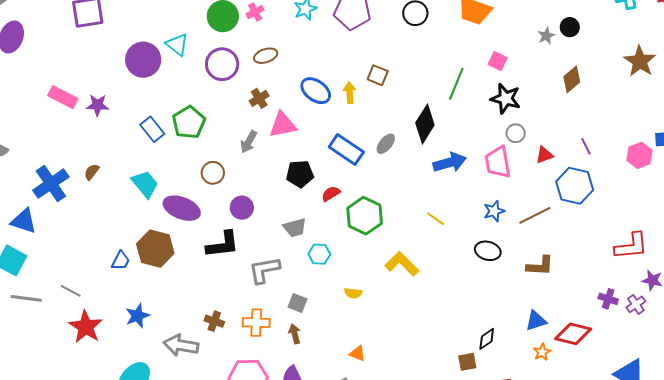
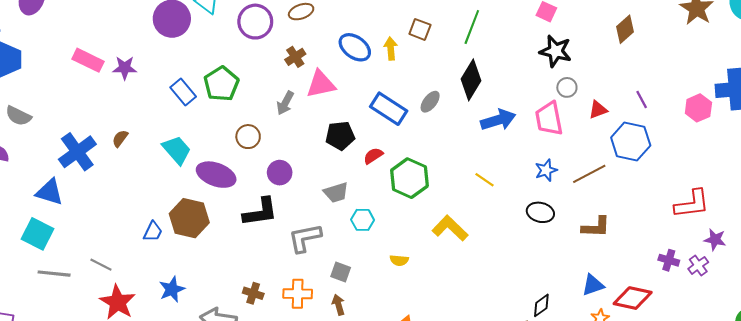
green line: (456, 84) -> (472, 27), moved

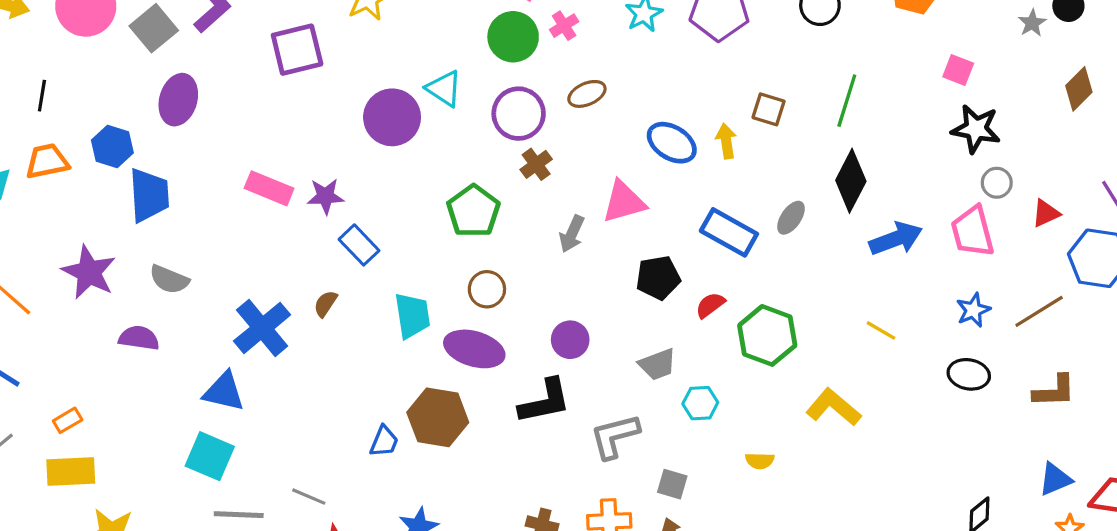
brown cross: (295, 57) -> (536, 164), moved
blue rectangle: (183, 92) -> (359, 245), moved
brown circle: (248, 137) -> (487, 289), moved
cyan trapezoid: (177, 150) -> (412, 316), turned 36

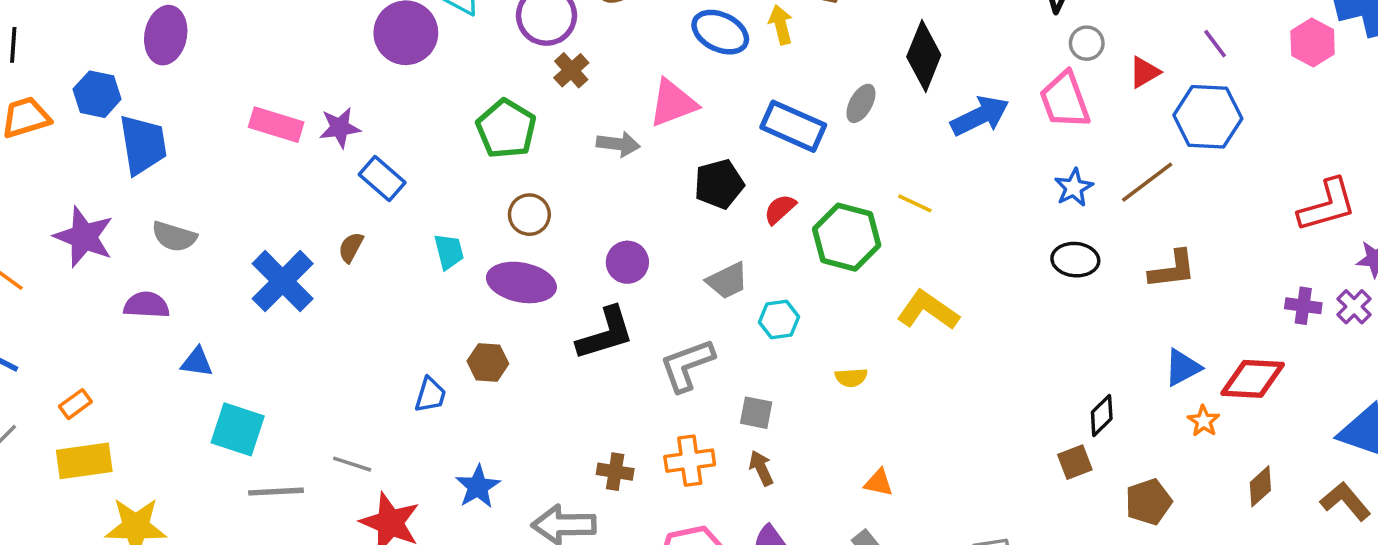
gray arrow: (572, 234) -> (618, 144), turned -102
cyan trapezoid: (412, 316) -> (449, 252), size x0.7
yellow line: (881, 330) -> (915, 203), moved
blue triangle: (224, 392) -> (197, 362), moved, size x0.7
brown hexagon: (438, 417) -> (488, 362), size x0.6

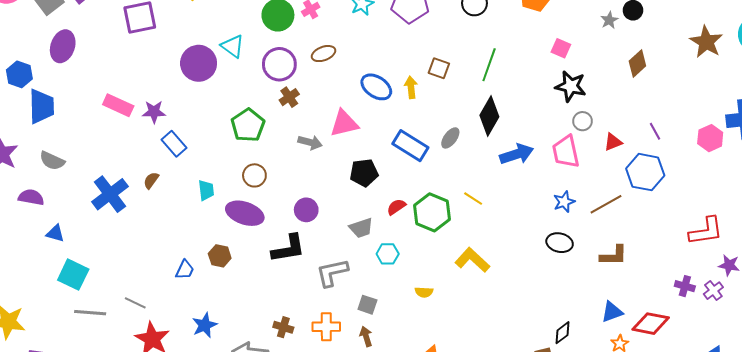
red semicircle: (780, 209) -> (396, 207), moved

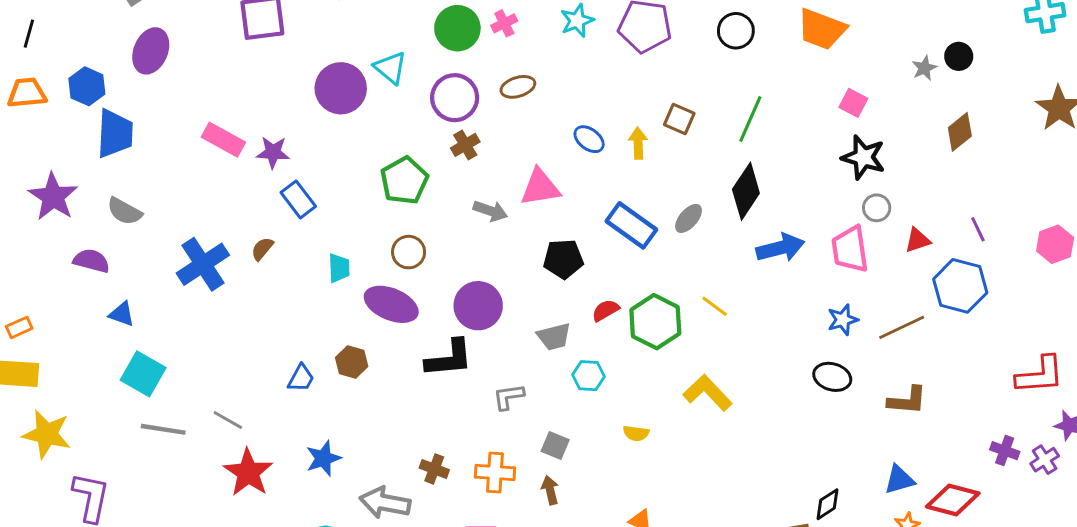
blue ellipse: (376, 87) -> (589, 139), size x0.7
purple circle: (306, 210) -> (478, 306), size x1.4
gray L-shape: (332, 273) -> (508, 397), size x0.7

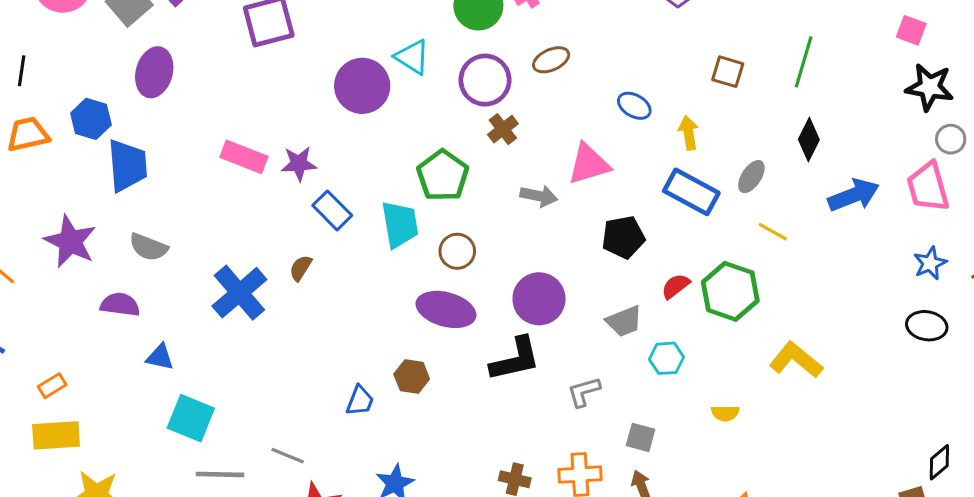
yellow arrow: (638, 143) -> (689, 133), moved
black diamond: (746, 191) -> (809, 140), size x0.7
cyan trapezoid: (339, 268) -> (400, 224), moved, size x1.5
yellow line: (715, 306) -> (773, 232), moved

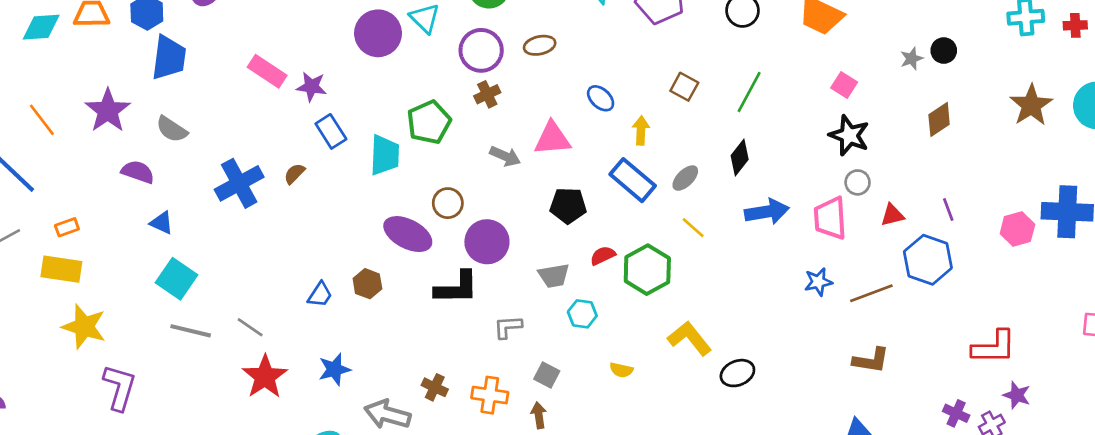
brown circle: (457, 251) -> (448, 203), moved
black ellipse: (927, 326) -> (737, 373), moved, turned -44

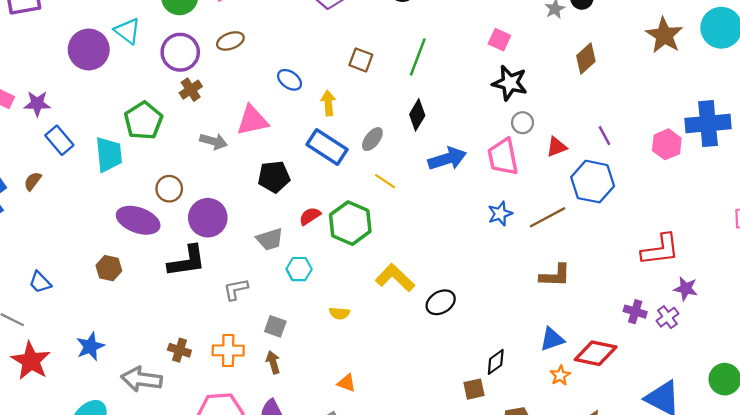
blue trapezoid: (320, 295) -> (40, 282), moved, turned 110

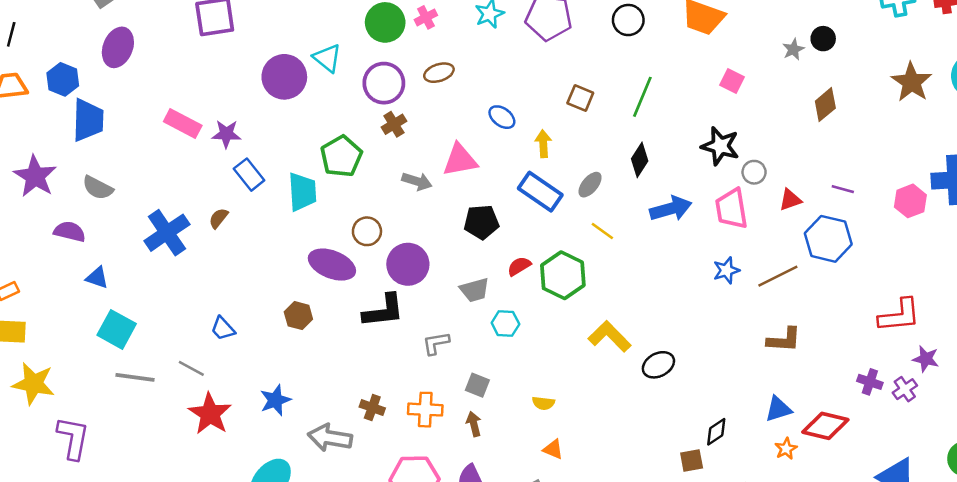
black star: (510, 83) -> (720, 146), moved
purple line: (604, 136) -> (843, 189), turned -48
yellow semicircle: (339, 313) -> (543, 403), moved

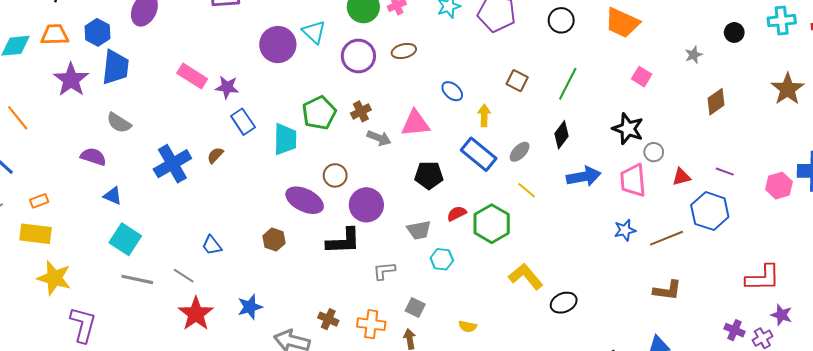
black circle: (823, 39) -> (734, 32), moved
brown cross: (394, 124) -> (361, 111), moved
purple star: (35, 176) -> (71, 80), moved

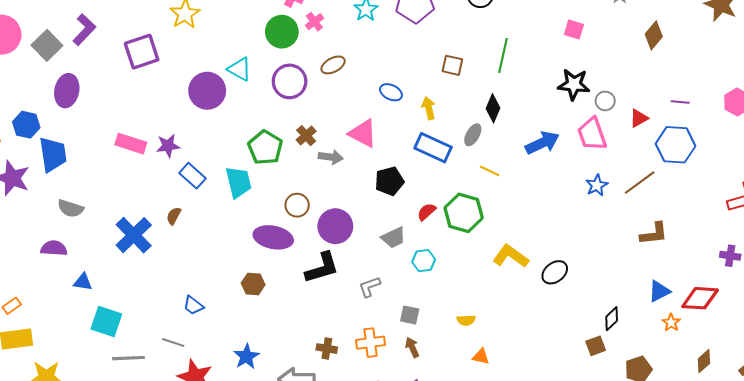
pink triangle: (415, 123) -> (363, 133), turned 48
black diamond: (562, 135) -> (493, 108), moved

